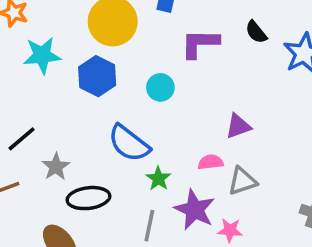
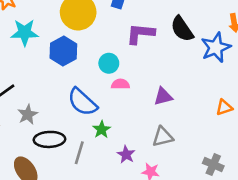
black semicircle: (256, 32) -> (182, 29), size x1.5
pink semicircle: (211, 162) -> (120, 84), moved
purple star: (195, 210) -> (126, 155), size x0.6
gray line: (149, 226) -> (79, 153), moved

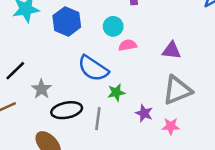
purple triangle: (163, 96) -> (171, 51), turned 30
green star: (102, 130) -> (116, 92), turned 30
gray triangle: (163, 137) -> (177, 90), size x1.4

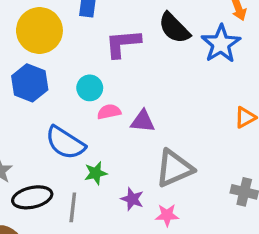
purple triangle: (171, 51) -> (143, 121), moved

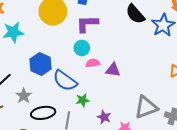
purple L-shape: (123, 43) -> (87, 24), moved
blue hexagon: (30, 83) -> (41, 64), moved
gray triangle: (174, 168) -> (146, 107), moved

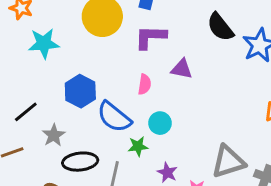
cyan circle: (82, 48) -> (160, 123), moved
pink semicircle: (93, 63) -> (144, 84), moved, turned 104
purple triangle: (113, 70) -> (182, 69), moved

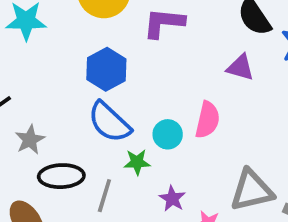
purple triangle: (182, 69) -> (240, 68), moved
pink semicircle: (144, 84) -> (207, 120), moved, size x1.4
blue hexagon: (80, 91) -> (106, 69), moved

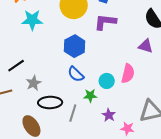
blue semicircle: (109, 122) -> (76, 74), size x0.7

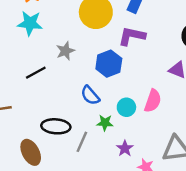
cyan star: (32, 20) -> (30, 23), moved
blue hexagon: (75, 46) -> (109, 64), moved
black line: (16, 66) -> (36, 73), moved
gray star: (34, 83) -> (65, 51), moved

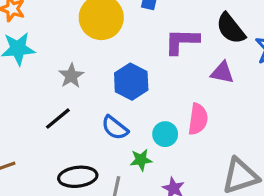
purple L-shape: (132, 36) -> (182, 41), moved
black line: (36, 73) -> (58, 119), moved

